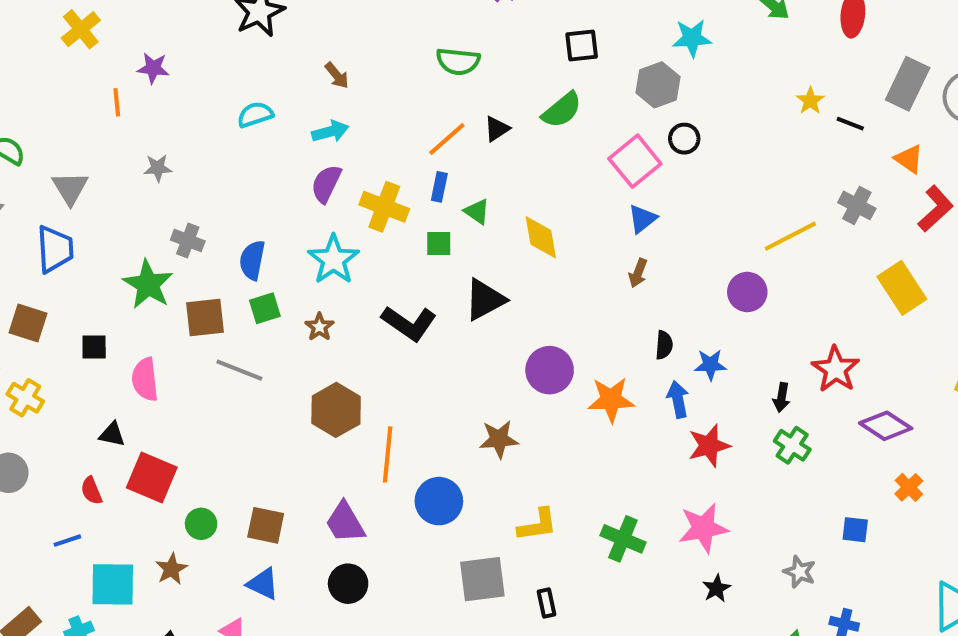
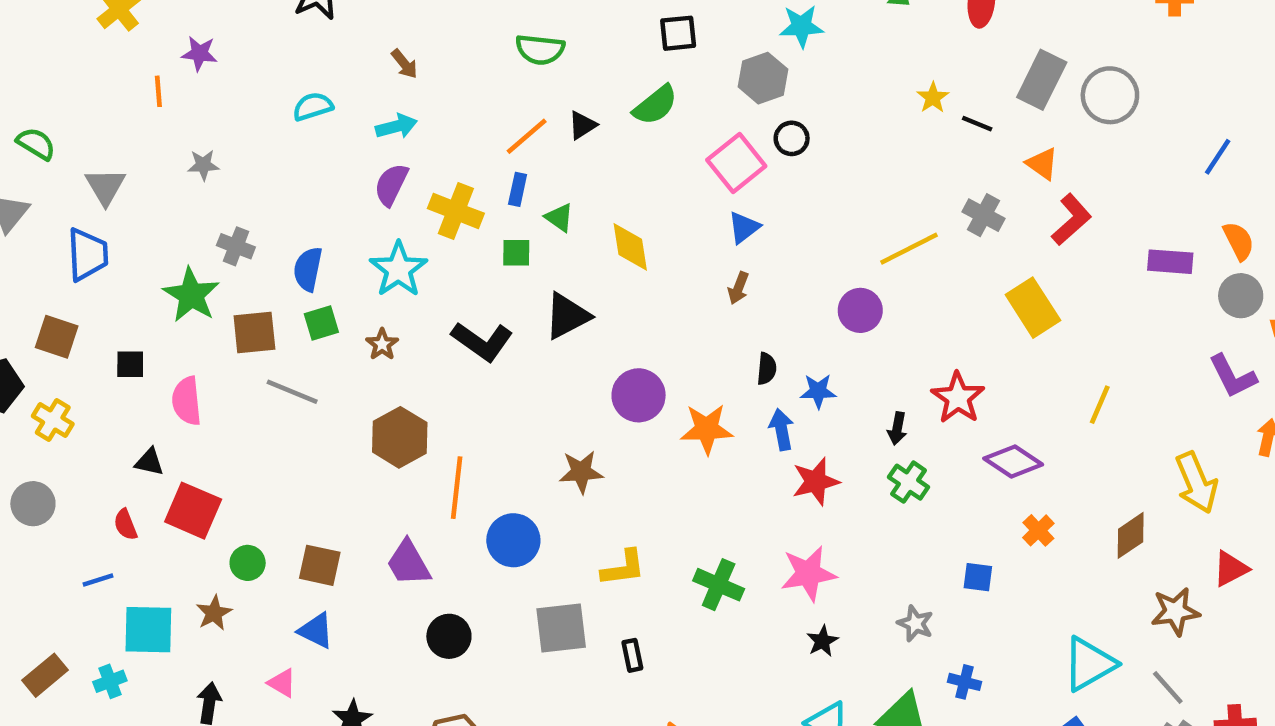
black circle: (348, 584) -> (449, 636), moved

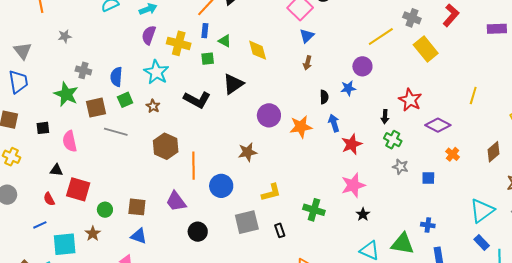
yellow rectangle: (1033, 308) -> (426, 49), moved
blue star: (818, 391) -> (348, 88), moved
green cross: (719, 585) -> (314, 210), moved
gray star: (915, 623) -> (400, 167), moved

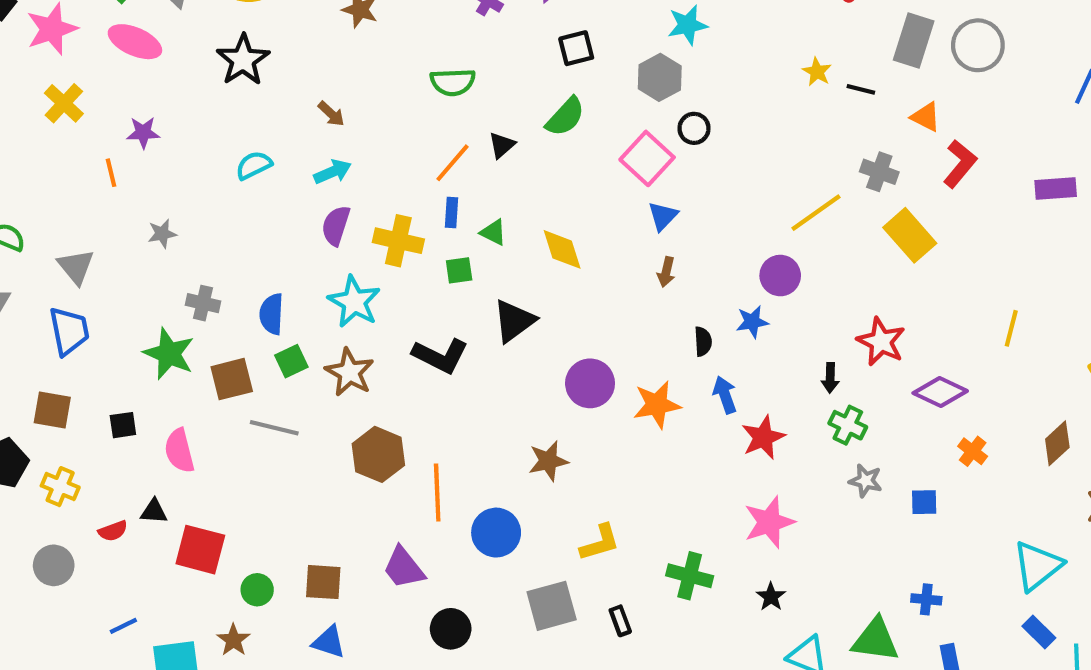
brown star: (153, 106) -> (350, 372), size x1.6
red semicircle: (49, 199) -> (113, 531), moved, turned -80
black star: (363, 214) -> (771, 597), moved

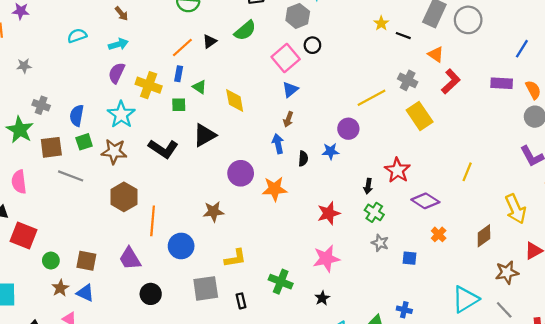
purple rectangle: (1056, 189) -> (502, 83), moved
brown star: (350, 372) -> (114, 152), turned -30
blue arrow: (725, 395) -> (278, 144), moved
brown star: (233, 640) -> (60, 288), moved

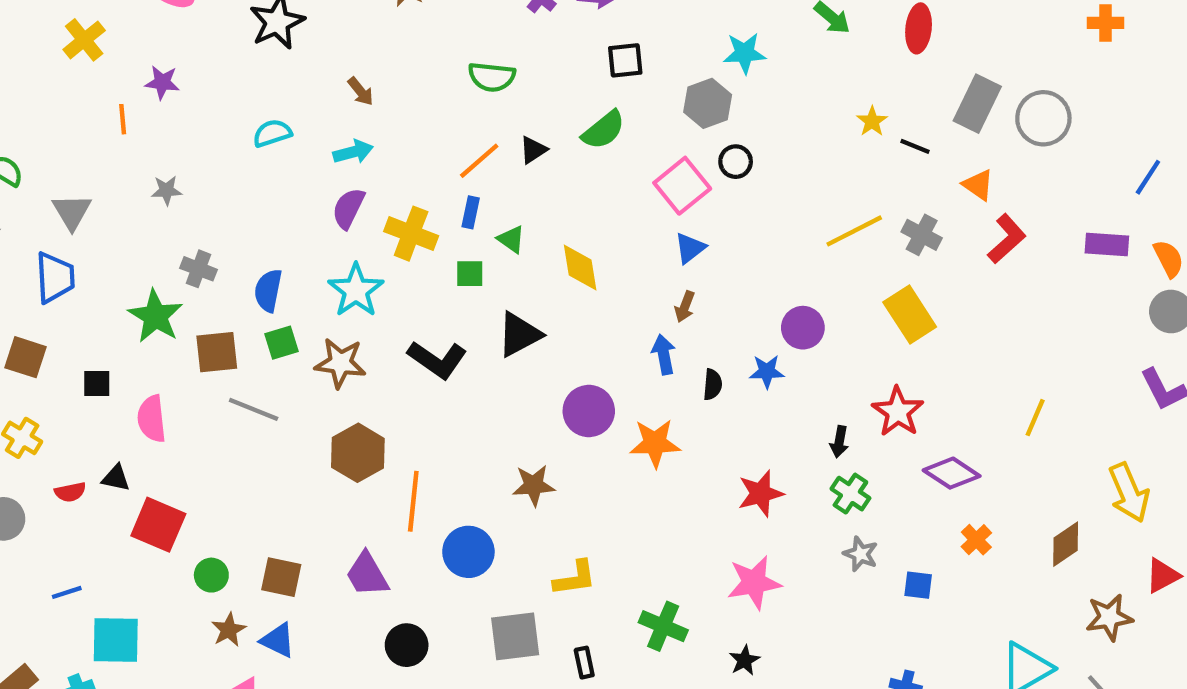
yellow line: (371, 98) -> (854, 231), moved
yellow rectangle: (420, 116) -> (910, 314), moved

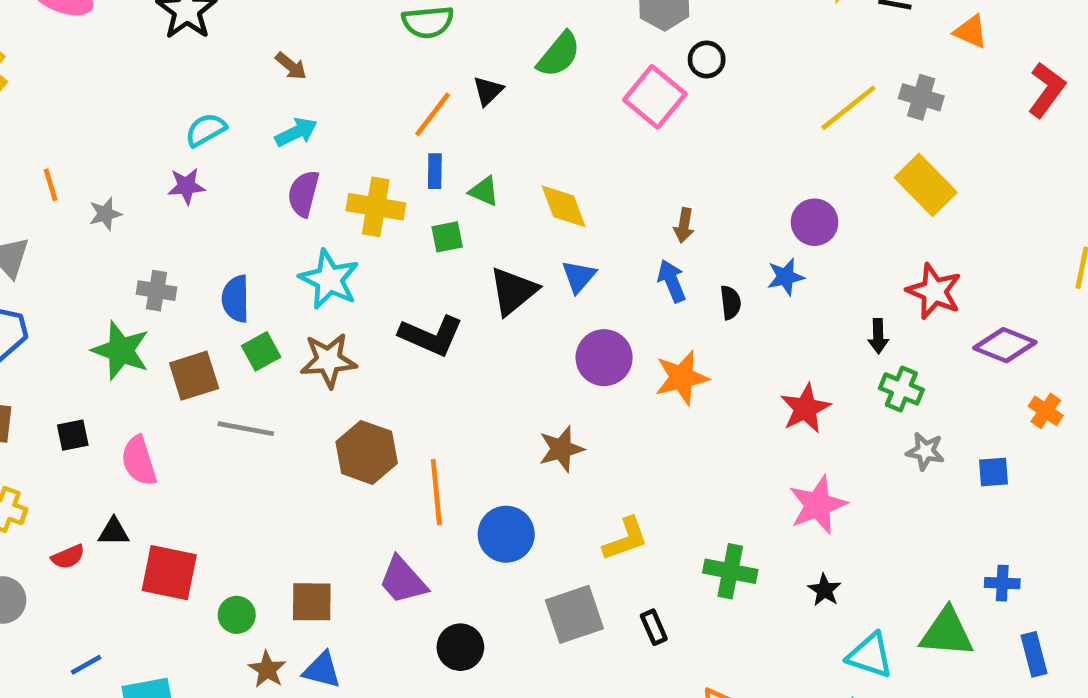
purple star: (162, 82) -> (186, 186), moved
orange line: (123, 119) -> (51, 185), moved
red L-shape: (1007, 239) -> (1047, 90), moved
blue triangle: (690, 248) -> (579, 276), moved

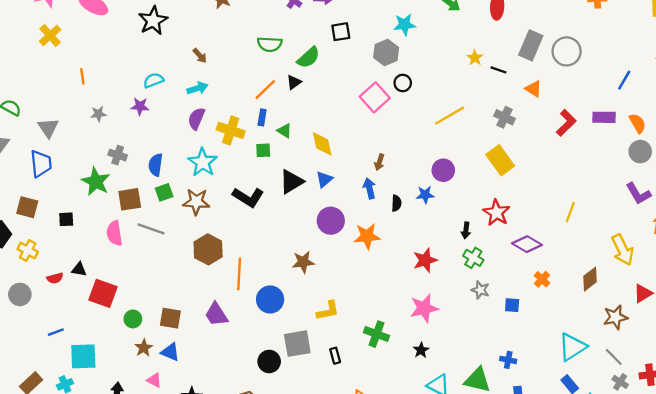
green semicircle: (559, 54) -> (309, 58), moved
yellow line: (848, 108) -> (450, 116), moved
orange line: (51, 185) -> (82, 76), moved
pink semicircle: (139, 461) -> (114, 233), moved
black circle: (460, 647) -> (269, 361), moved

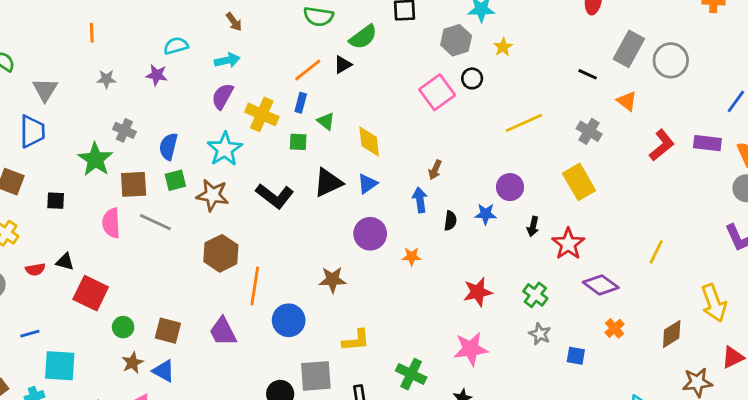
yellow star: (475, 58) -> (503, 47), moved
black arrow: (466, 230) -> (533, 226), moved
orange star: (367, 236) -> (412, 256), size x0.6

